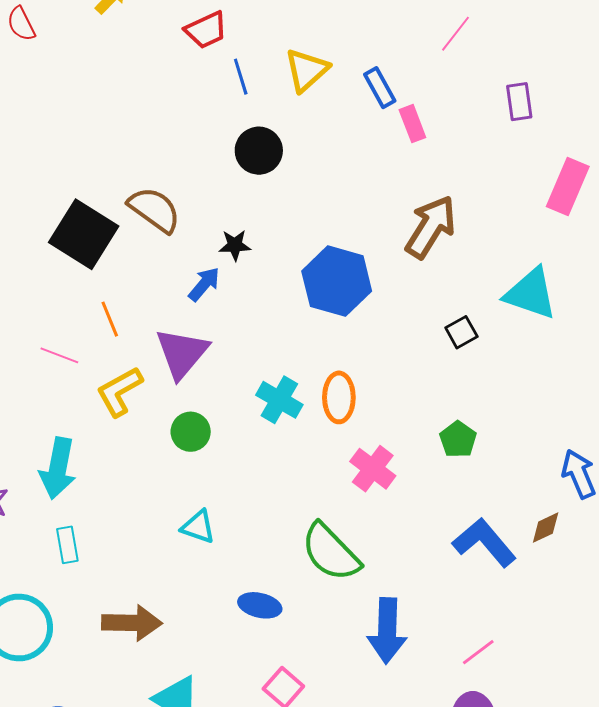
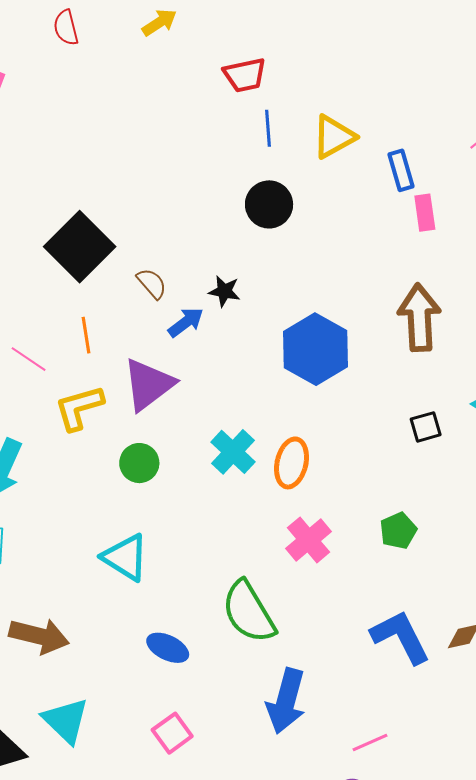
brown semicircle: (154, 210) -> (152, 283), moved, size x0.6
brown arrow: (431, 227) -> (419, 317), turned -48
cyan triangle: (198, 527) -> (125, 557), size x1.4

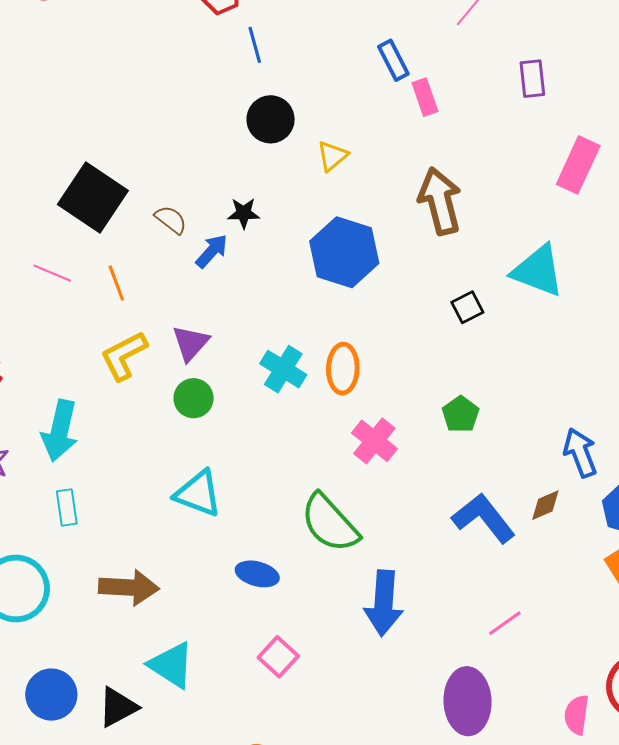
yellow triangle: (334, 137) -> (332, 156), moved, size x0.7
pink line: (29, 359) -> (52, 273), moved
purple triangle: (148, 384) -> (191, 343), moved, size x0.7
pink line: (370, 742) -> (505, 623), moved

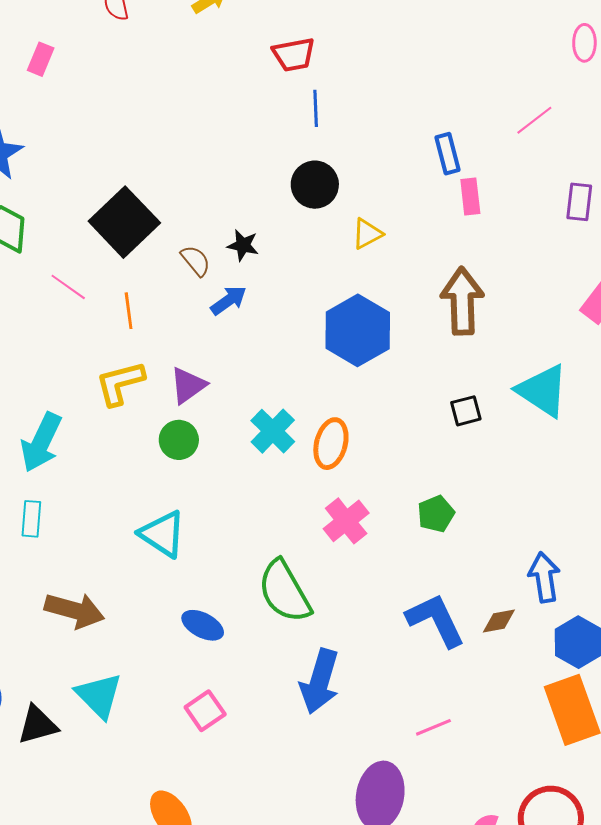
black star: (244, 213) -> (243, 245), moved

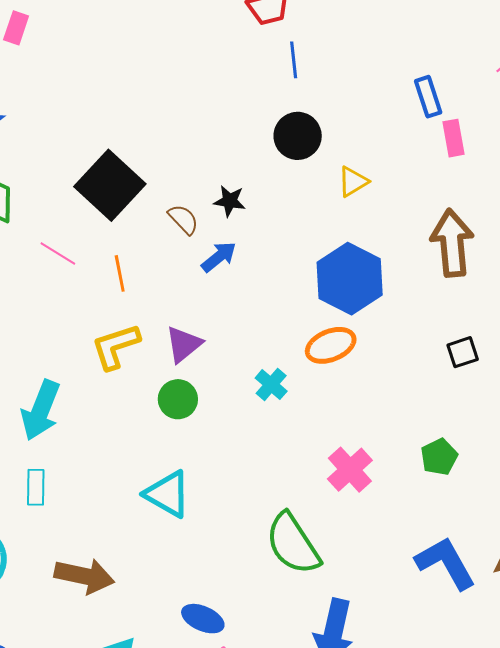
cyan cross: (273, 431) -> (271, 385), size x0.7
orange ellipse: (331, 444) -> (331, 345), moved, turned 57
blue ellipse: (203, 625) -> (203, 619), moved

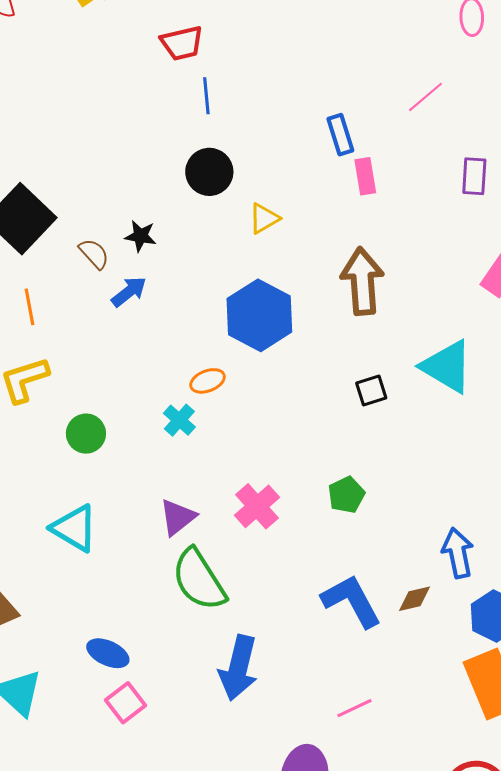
purple triangle: (184, 344) -> (178, 517), moved
orange ellipse: (331, 345) -> (207, 381), moved, size x0.7

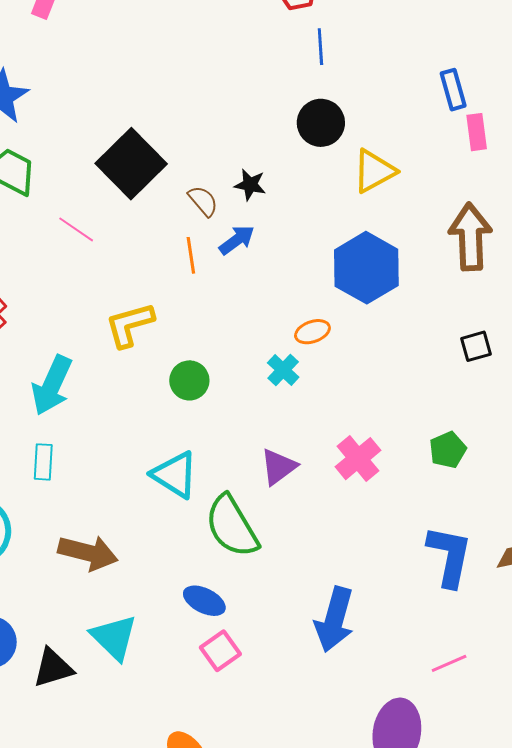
yellow triangle: (264, 218) -> (374, 171), size x1.4
orange line: (29, 307) -> (191, 255), moved
green semicircle: (199, 580) -> (232, 526), moved
blue L-shape: (351, 601) -> (449, 556), turned 38

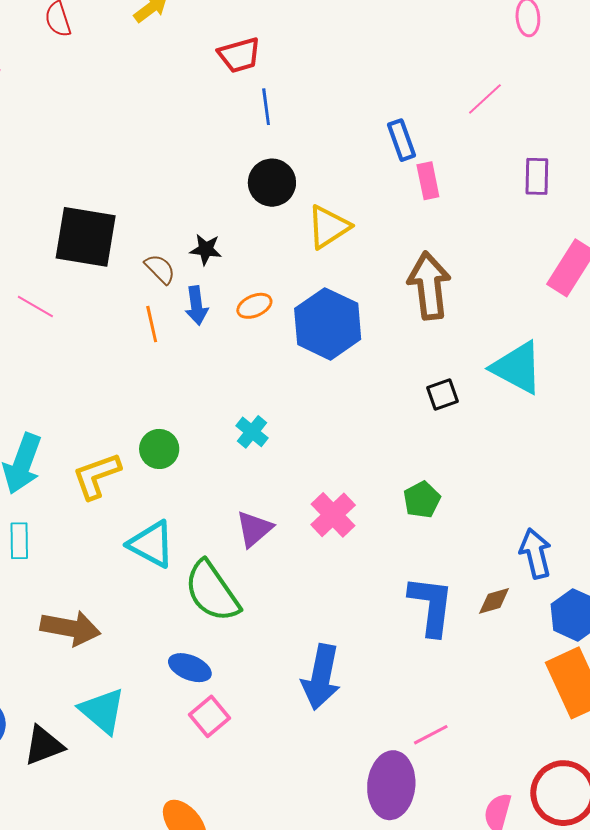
black square: (131, 164) -> (86, 237), turned -32
blue arrow: (237, 240) -> (196, 306), turned 123
yellow L-shape: (130, 325) -> (97, 476), moved
orange ellipse: (312, 332) -> (254, 306), moved
pink line: (449, 663) -> (431, 735), moved

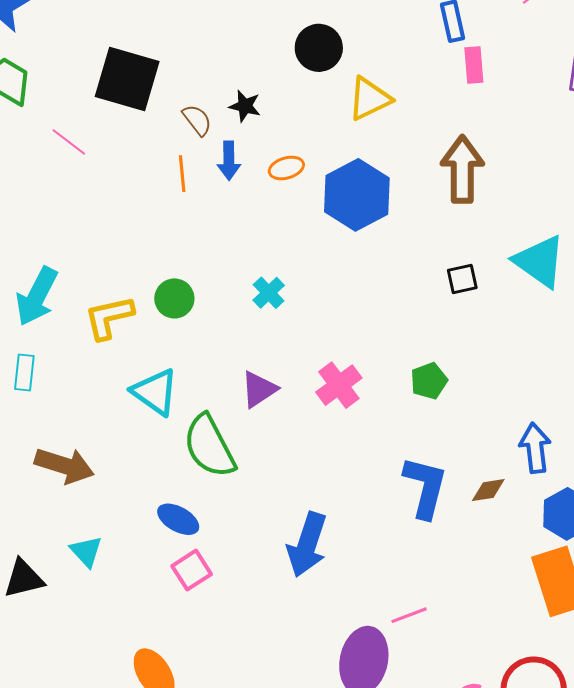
cyan triangle: (102, 711) -> (86, 551), size x0.7

